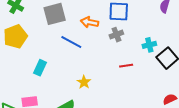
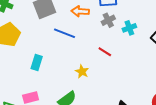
cyan cross: (149, 45) -> (129, 28), moved
red line: (126, 66) -> (105, 52), moved, turned 48

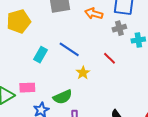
blue line: (65, 33) -> (69, 49), moved

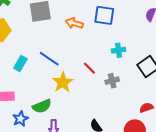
gray cross: (119, 28) -> (112, 81), moved
yellow star: (83, 73) -> (63, 82), size x1.5

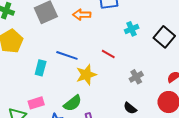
gray cross: (112, 81) -> (136, 77), moved
yellow star: (63, 82) -> (86, 75), turned 30

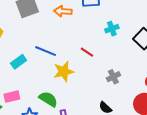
cyan rectangle: (41, 68) -> (19, 62), turned 35
green semicircle: (73, 103) -> (48, 99), turned -114

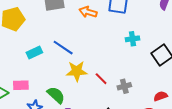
red line: (87, 52) -> (101, 79), moved

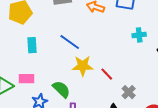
cyan rectangle: (34, 52) -> (32, 45), moved, turned -70
gray cross: (124, 86) -> (129, 92), moved, turned -32

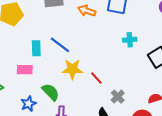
cyan rectangle: (32, 45) -> (36, 48), moved
pink rectangle: (26, 79) -> (25, 70), moved

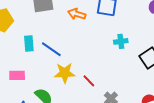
cyan rectangle: (36, 48) -> (29, 44), moved

